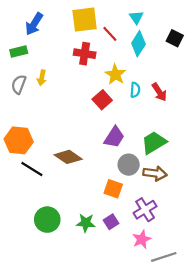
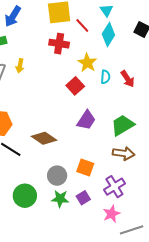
gray circle: (129, 165) -> (57, 176), moved

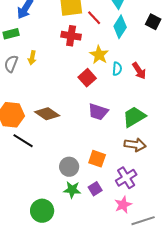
purple trapezoid: (86, 120) -> (98, 112), turned 75
brown diamond: (44, 138) -> (47, 114), moved
green circle: (25, 196) -> (42, 211), moved

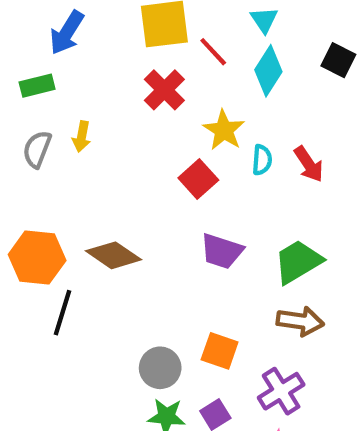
red cross: (71, 36) -> (164, 90), turned 36
black line: (23, 141) -> (63, 313), turned 75

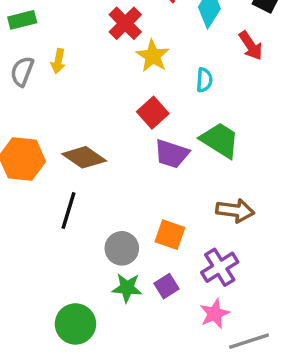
yellow star: (224, 130) -> (153, 56), moved
red arrow: (309, 164) -> (251, 46), moved
red square: (198, 179) -> (153, 113), moved
green trapezoid: (298, 262) -> (220, 140), moved, turned 63
black line: (63, 313) -> (69, 211), moved

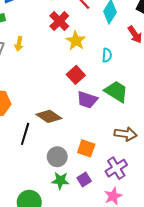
brown diamond: (84, 157) -> (49, 116), moved

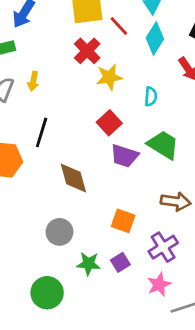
yellow star: (76, 41) -> (109, 77), turned 30
brown diamond: (49, 116) -> (73, 178), turned 40
black line: (25, 134) -> (42, 132), moved
gray circle: (57, 157) -> (60, 232), moved

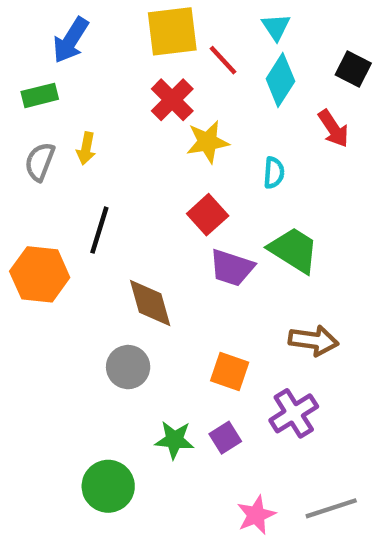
gray circle: (60, 232) -> (128, 367), moved
pink star: (159, 284) -> (256, 515), moved

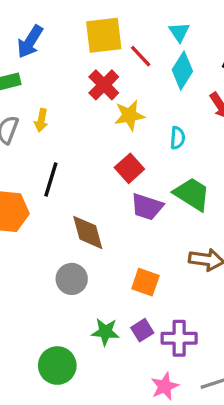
purple cross: (294, 413) -> (179, 338), moved, turned 32

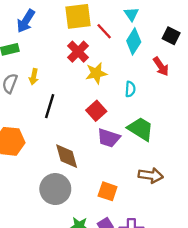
black line: (51, 180) -> (50, 106), moved
gray circle: (72, 279) -> (55, 189), size x1.4

